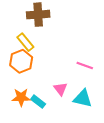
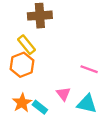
orange star: (21, 97) -> (22, 103), turned -30

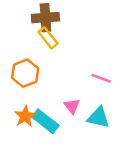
yellow rectangle: (26, 45) -> (48, 38), moved
cyan rectangle: (40, 107) -> (45, 121), size x1.5

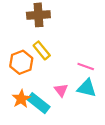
yellow rectangle: (48, 38) -> (42, 50), moved
cyan triangle: (99, 117) -> (87, 88), moved

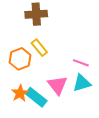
cyan triangle: (87, 88) -> (82, 83), turned -30
pink triangle: (61, 90) -> (58, 85), size x1.5

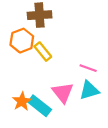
orange hexagon: (20, 59) -> (22, 41), moved

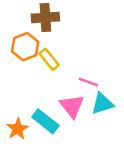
pink line: (88, 68) -> (88, 82), moved
orange star: (22, 101) -> (18, 129), moved

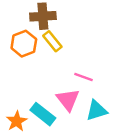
yellow rectangle: (49, 59) -> (52, 41), moved
cyan triangle: (102, 104) -> (97, 110), moved

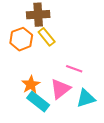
pink triangle: (68, 100) -> (60, 89), turned 30
orange star: (17, 121) -> (31, 85), moved

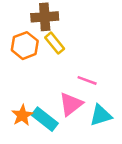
orange star: (31, 85) -> (22, 115), moved

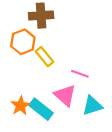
yellow rectangle: (55, 43) -> (44, 57), moved
pink triangle: (71, 104) -> (65, 95), turned -40

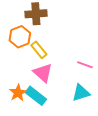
pink line: (80, 74) -> (85, 65), moved
pink triangle: (65, 95) -> (43, 73), moved

